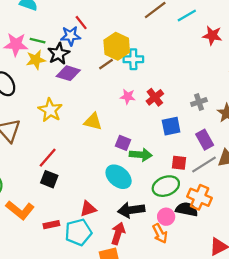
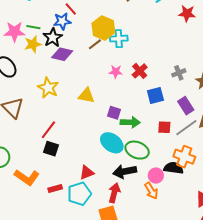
green ellipse: (166, 186) -> (137, 150), moved, turned 45

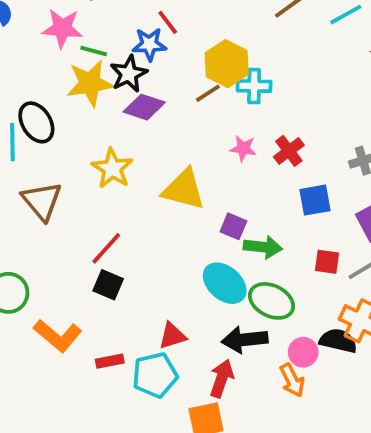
pink star: (14, 32) -> (62, 28), moved
yellow star: (33, 44) -> (90, 83), size x1.4
yellow triangle: (86, 96) -> (184, 189), size x1.4

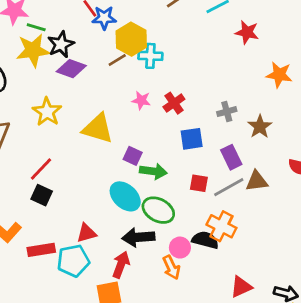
blue star: (149, 44) -> (104, 18), moved
red rectangle: (110, 361) -> (41, 250), size x1.4

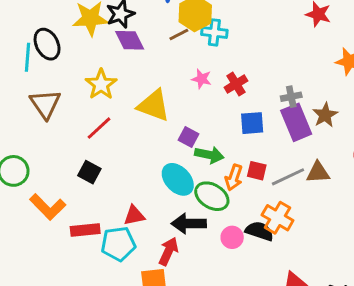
purple diamond: (71, 69) -> (130, 40), turned 40
purple rectangle: (231, 157) -> (296, 122), moved, size x1.4
red line: (41, 169) -> (99, 128), moved
orange arrow: (171, 267) -> (234, 177), moved, turned 40

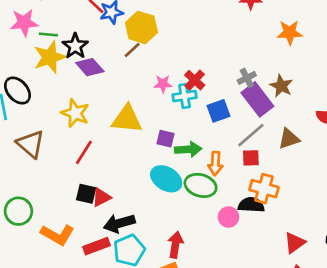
cyan cross: (214, 32) -> (185, 96), moved
red square: (257, 171) -> (251, 158), moved
gray line: (288, 177) -> (251, 135), moved
red triangle: (134, 215) -> (101, 197), moved
black arrow: (189, 224) -> (119, 223), moved

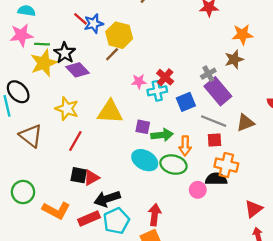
brown star: (281, 86) -> (234, 59), moved, turned 30
gray line: (251, 135) -> (214, 121), turned 65

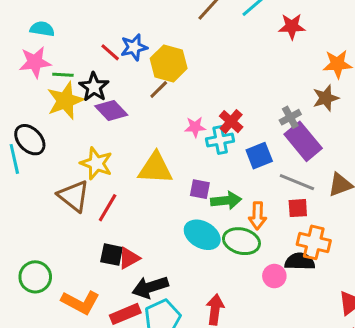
red line: (81, 19) -> (110, 52), moved
brown triangle: (31, 136) -> (74, 196), moved

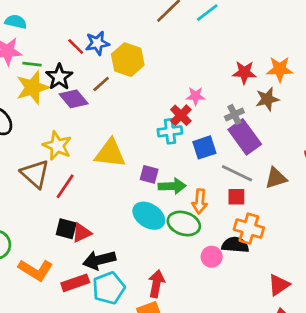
red star: (292, 26) -> (244, 72), moved
brown line: (159, 90) -> (101, 84), moved
pink star: (195, 127) -> (196, 96), moved

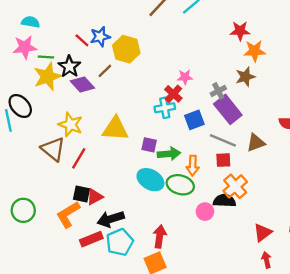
red star: (244, 72) -> (240, 31), moved
orange cross: (249, 229) -> (235, 186), turned 35
orange L-shape: (36, 270) -> (68, 215), moved, turned 120

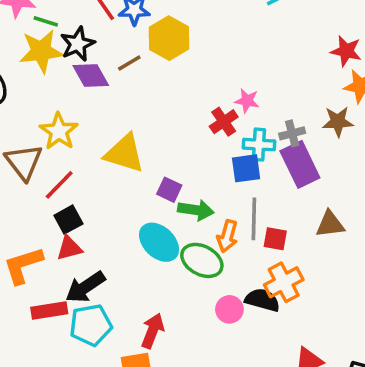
cyan cross: (165, 108) -> (259, 145), moved
gray line: (223, 140) -> (254, 219), moved, turned 55
black square: (81, 194) -> (68, 220), moved, turned 36
black arrow: (111, 219) -> (85, 287), turned -30

